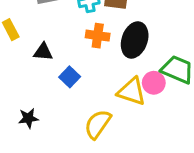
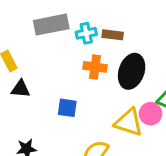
black triangle: (43, 52) -> (21, 89), moved
blue square: (70, 77) -> (67, 108), turned -36

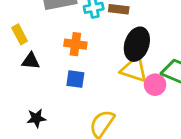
orange cross: (95, 67) -> (75, 44), moved
yellow triangle: (129, 122) -> (134, 69), moved

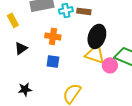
yellow rectangle: (20, 34) -> (13, 20), moved
black triangle: (31, 61) -> (21, 48), turned -40

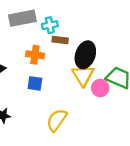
brown rectangle: (84, 11) -> (60, 40), moved
yellow triangle: (95, 54) -> (83, 75), turned 40

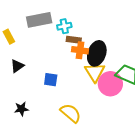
orange cross: (35, 55) -> (80, 50), moved
pink circle: (100, 88) -> (110, 84), size x1.5
yellow semicircle: (57, 120) -> (71, 113), turned 95

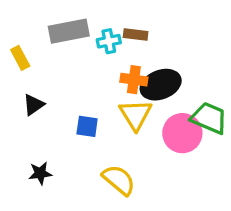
brown rectangle: (74, 40) -> (136, 34), moved
black ellipse: (97, 53) -> (161, 85), turned 50
yellow triangle: (95, 72) -> (136, 115), moved

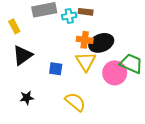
black triangle: (34, 105) -> (23, 55), size x1.5

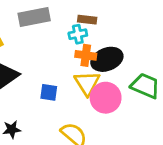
cyan cross: (69, 16) -> (78, 34), moved
pink circle: (115, 73) -> (106, 98), moved

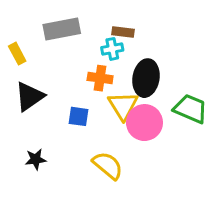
orange cross: (86, 55) -> (100, 78), moved
black ellipse: (107, 59) -> (146, 78), turned -60

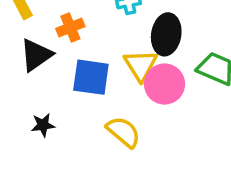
orange cross: (100, 78) -> (70, 28), moved, turned -30
blue square: (79, 116) -> (91, 77), size x1.6

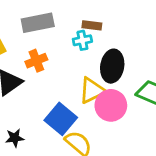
yellow triangle: (141, 65) -> (92, 90), turned 36
blue square: (91, 77) -> (61, 119), moved, turned 32

